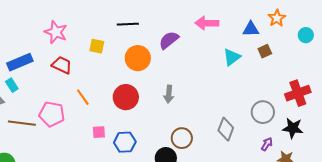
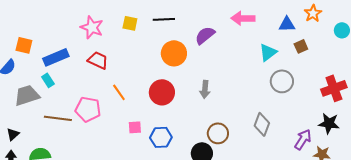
yellow square: (97, 46) -> (130, 23), moved
gray circle: (263, 112) -> (282, 81), moved
purple arrow: (267, 144) -> (303, 139), size x1.5

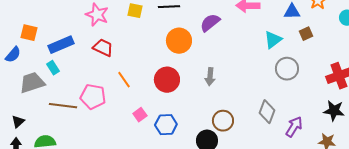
pink square: (135, 127) -> (140, 115), turned -32
purple arrow: (303, 139) -> (294, 127), moved

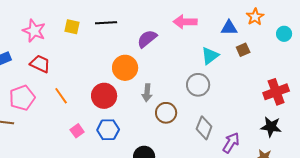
orange circle: (179, 41) -> (125, 68), moved
gray circle: (287, 69) -> (198, 85), moved
pink pentagon: (93, 97) -> (22, 98), moved, turned -30
brown circle: (223, 121) -> (166, 113), moved
blue hexagon: (166, 125) -> (108, 130), moved

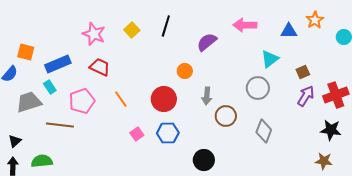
black line: (106, 23) -> (166, 26), turned -70
yellow square: (72, 27) -> (132, 30), turned 35
brown square: (243, 50) -> (303, 72), moved
orange circle: (125, 68) -> (185, 71), size x0.6
purple arrow: (231, 143) -> (306, 96), moved

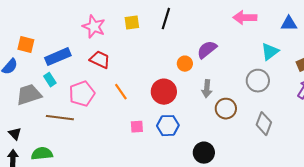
yellow square: (132, 30) -> (132, 23), turned 35
purple semicircle: (207, 42) -> (207, 50), moved
pink square: (137, 134) -> (137, 127), turned 32
black triangle: (15, 141) -> (15, 134), turned -32

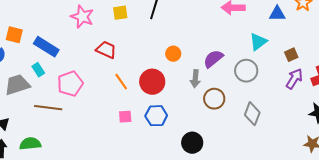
purple semicircle: (207, 50) -> (213, 59), moved
blue rectangle: (58, 57) -> (46, 47), turned 55
red trapezoid: (100, 60) -> (106, 50), moved
orange line: (121, 92) -> (121, 82), moved

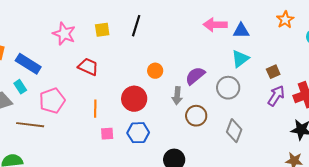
blue triangle: (277, 14) -> (241, 31), moved
orange line: (121, 82) -> (95, 109), moved, turned 36

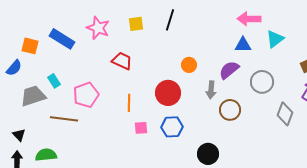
blue triangle: (241, 31) -> (243, 45), moved
cyan triangle: (240, 59) -> (275, 39), moved
blue rectangle: (28, 64) -> (62, 39), moved
gray diamond: (234, 131) -> (285, 114), moved

